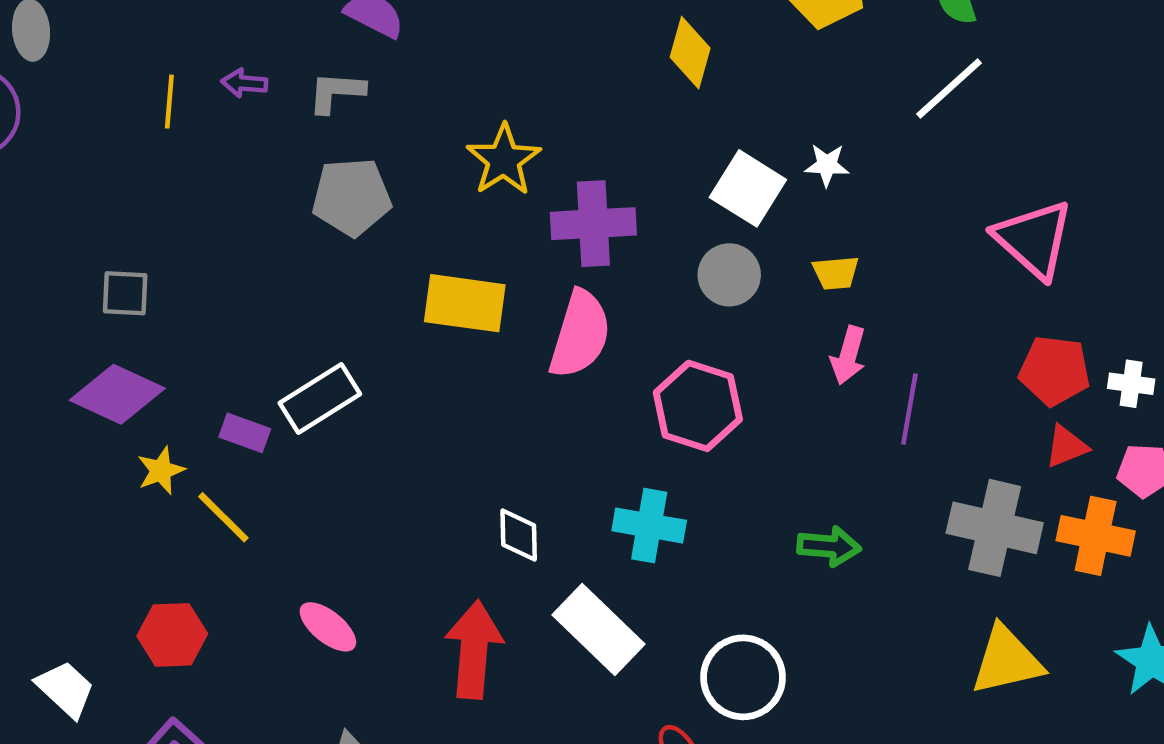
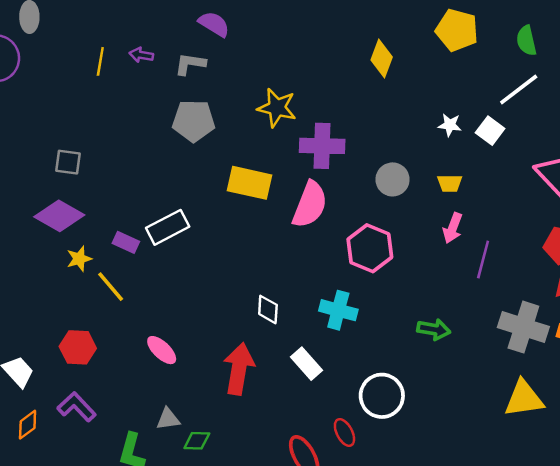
yellow star: (504, 160) -> (277, 108), turned -30
white square: (748, 188) -> (490, 131), moved, size x0.7
white rectangle: (599, 630) -> (307, 364), size x0.7

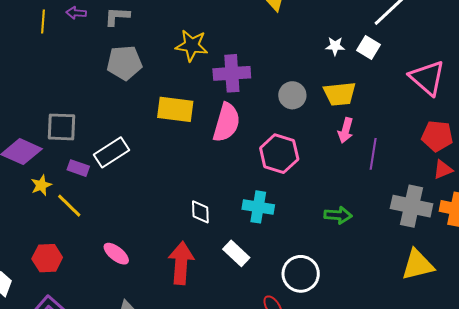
gray square: (68, 162) -> (62, 127), moved, size x1.4
yellow trapezoid: (450, 183) -> (340, 94), size x1.6

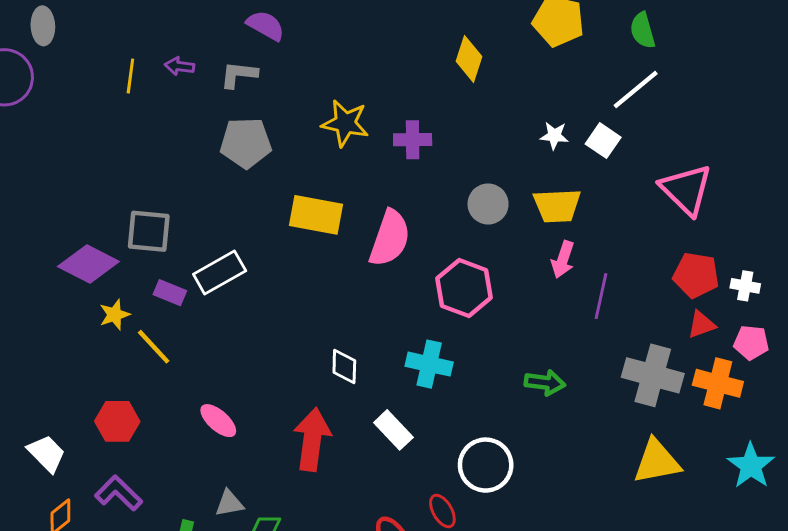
purple cross: (232, 73) -> (413, 140), moved, size x0.7

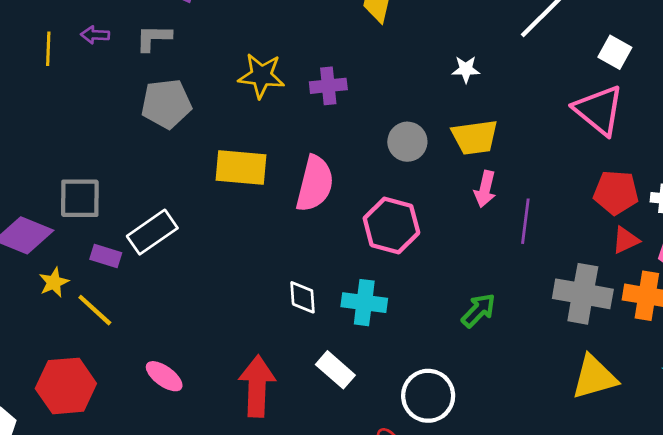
white square: (603, 141) -> (615, 52), moved
white diamond: (344, 366) -> (303, 297), moved
green arrow: (545, 383) -> (479, 310), turned -48
red hexagon: (117, 421) -> (66, 386), size x1.4

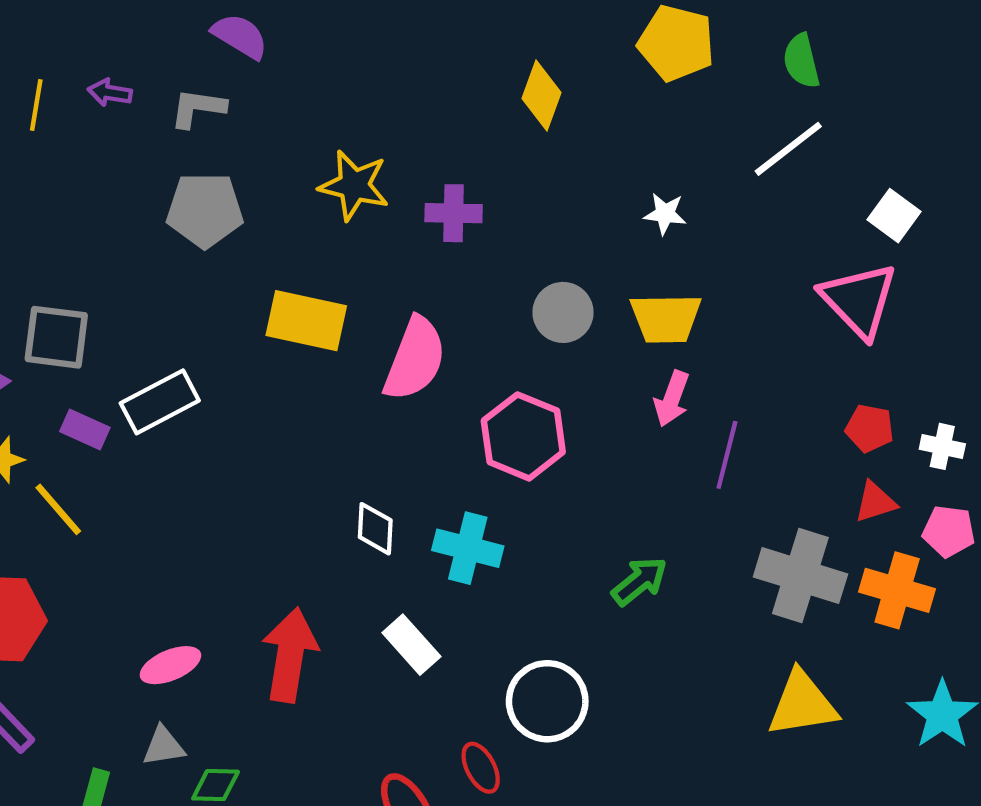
red pentagon: (616, 192) -> (869, 428), size x0.7
pink ellipse: (164, 376) -> (170, 665), moved, turned -66

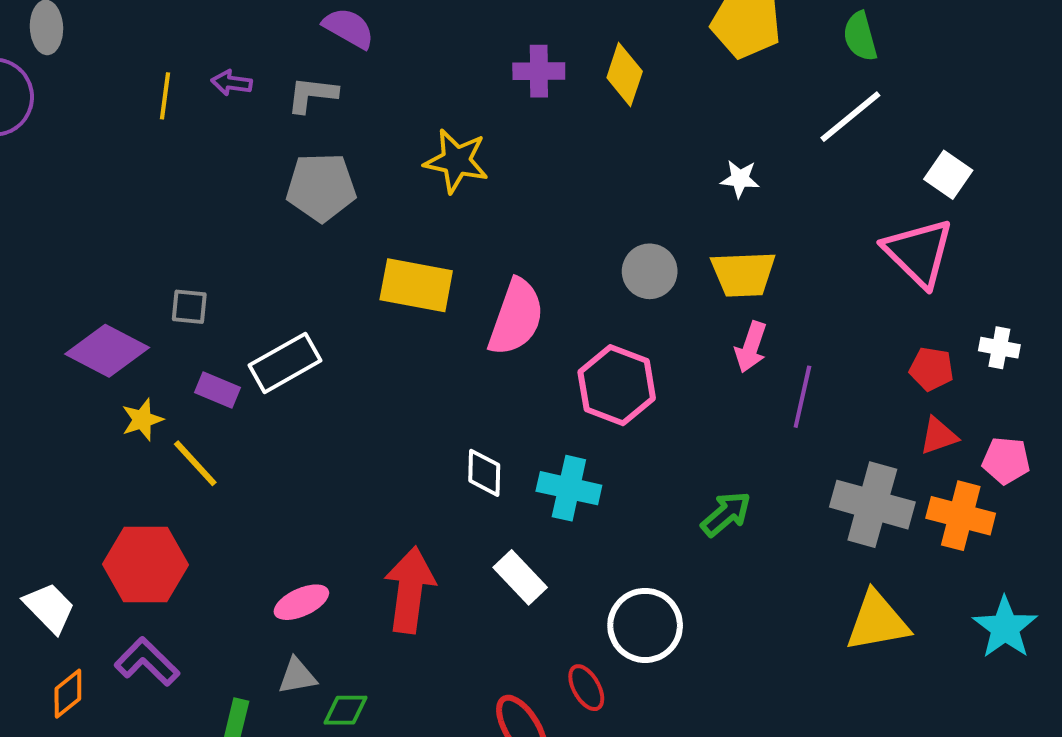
purple cross: (454, 213) -> (539, 71), moved
gray square: (56, 337) -> (189, 307), size x0.6
white cross: (942, 446) -> (999, 348), moved

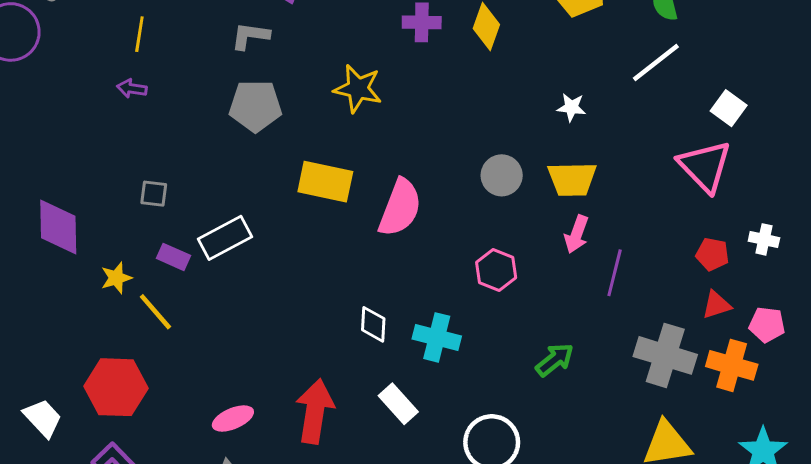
purple arrow: (232, 83) -> (132, 88), moved
purple diamond: (107, 351) -> (58, 227), moved, turned 60
pink hexagon: (617, 385) -> (496, 270), moved, size x0.7

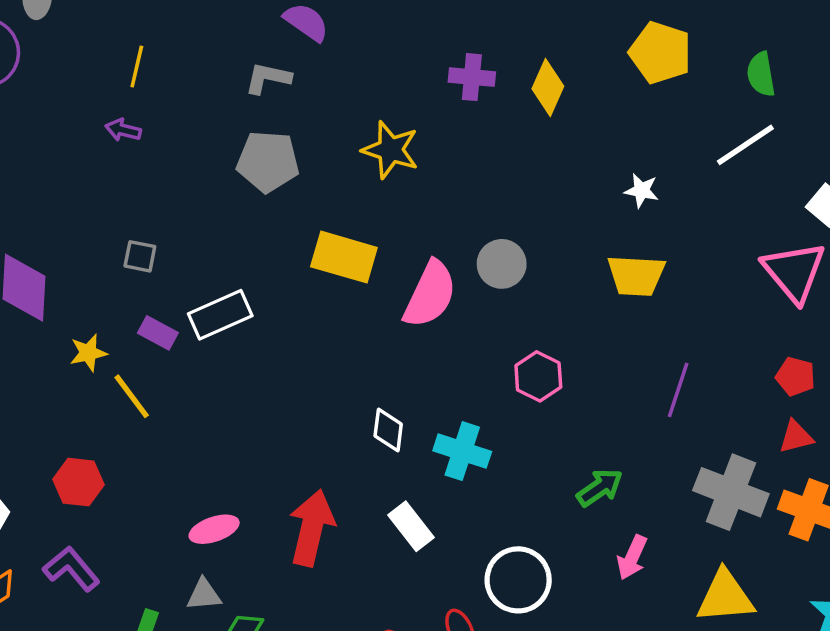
gray circle: (502, 175) -> (502, 264), moved
pink arrow: (577, 234) -> (632, 557), moved
red hexagon: (116, 387) -> (78, 482), size x0.7

